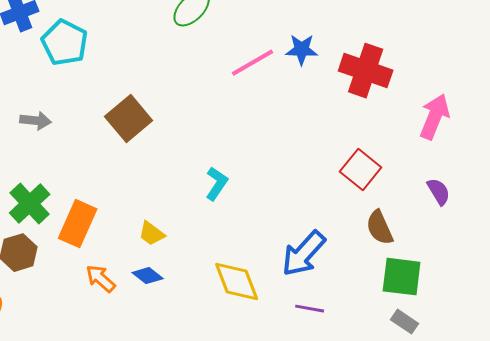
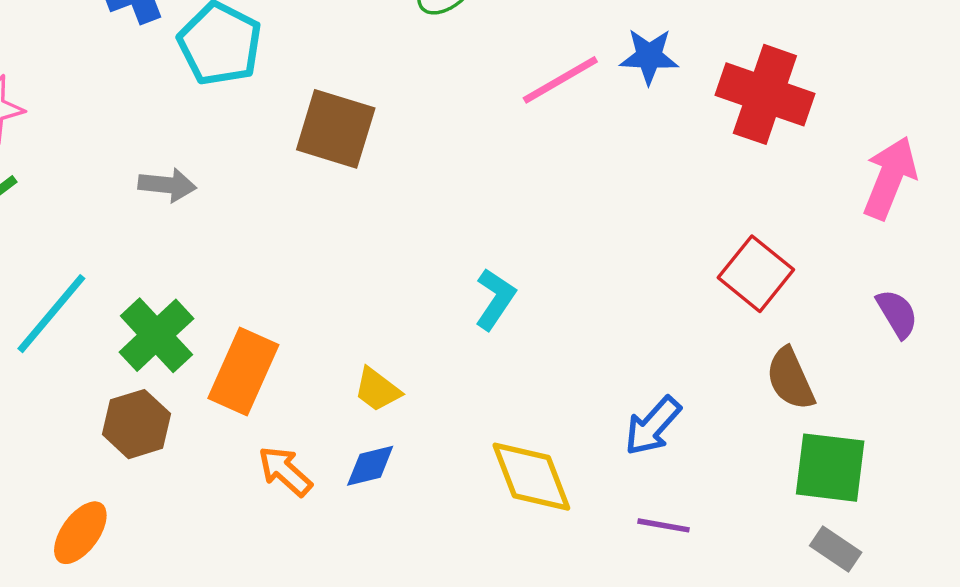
brown square: (129, 119) -> (336, 129), moved, turned -33
blue arrow: (304, 254) -> (653, 426), size x0.7
blue diamond: (148, 276) -> (370, 466), turned -52

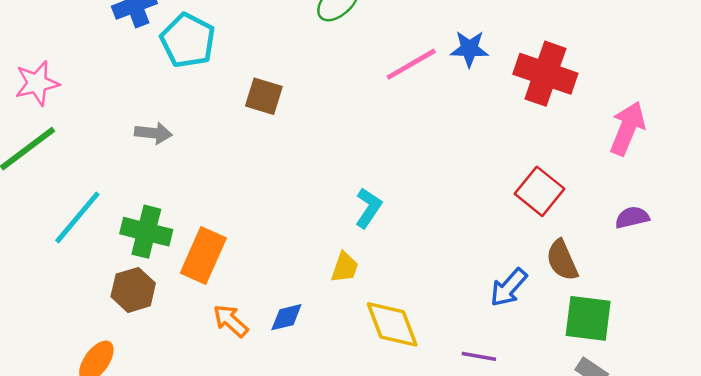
brown square: (336, 129) -> (264, 96), size x0.7
purple semicircle: (897, 314) -> (632, 217), turned -72
green cross: (156, 335) -> (146, 232), turned -33
yellow trapezoid: (377, 390) -> (345, 267), moved, turned -108
blue arrow: (653, 426) -> (509, 288), moved

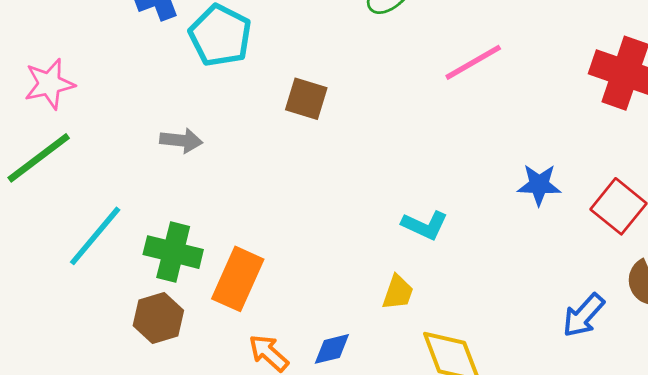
blue star: (469, 49) -> (539, 185), moved
cyan L-shape: (368, 208) -> (425, 225), turned 81

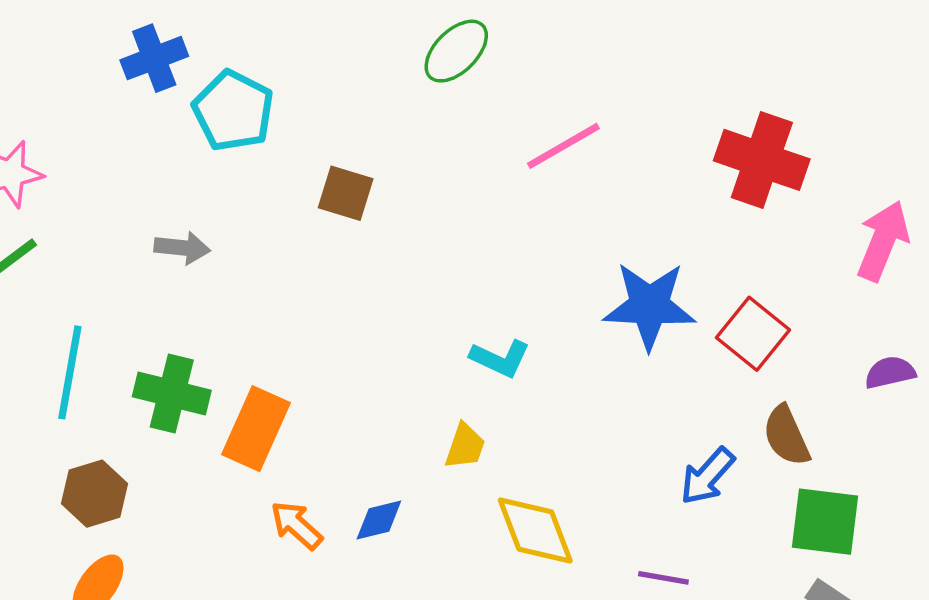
blue star: (539, 185) -> (649, 306), size x1.6
cyan line: (95, 236) -> (70, 372), turned -30
brown hexagon: (158, 318) -> (94, 494), moved

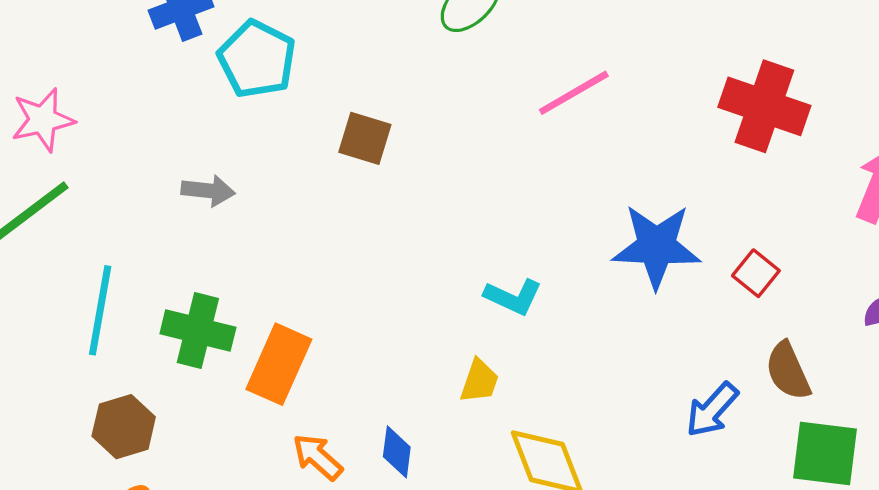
red square: (753, 334) -> (756, 273), size x0.7
blue diamond: (379, 520) -> (397, 452), turned -69

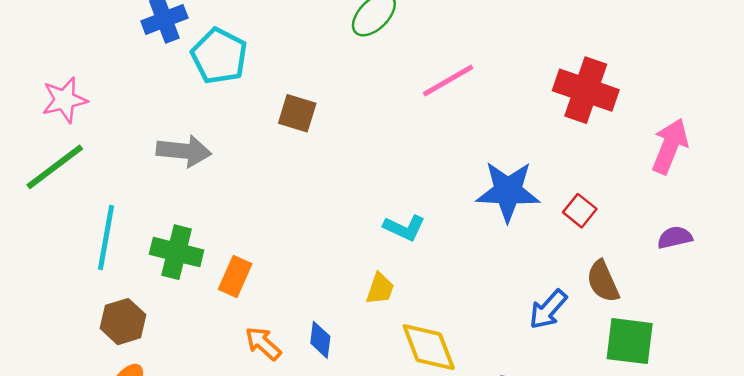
gray arrow: (208, 191) -> (184, 151), size x1.4
orange rectangle: (279, 364) -> (235, 276), size x0.7

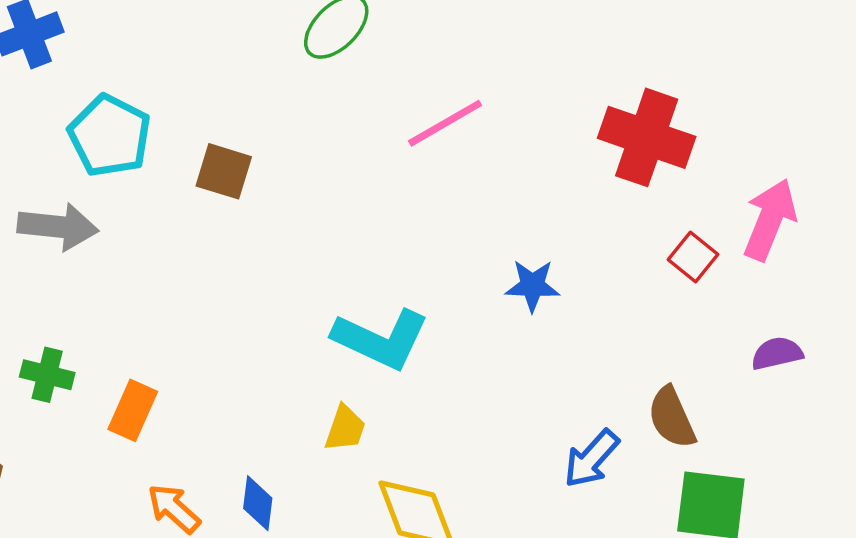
cyan pentagon: (219, 56) -> (110, 136), moved
blue star: (508, 191) -> (532, 286), size x0.6
red square: (580, 211) -> (693, 257), moved
cyan L-shape: (404, 228) -> (381, 339), size x1.6
green cross: (177, 252) -> (47, 375), size x0.7

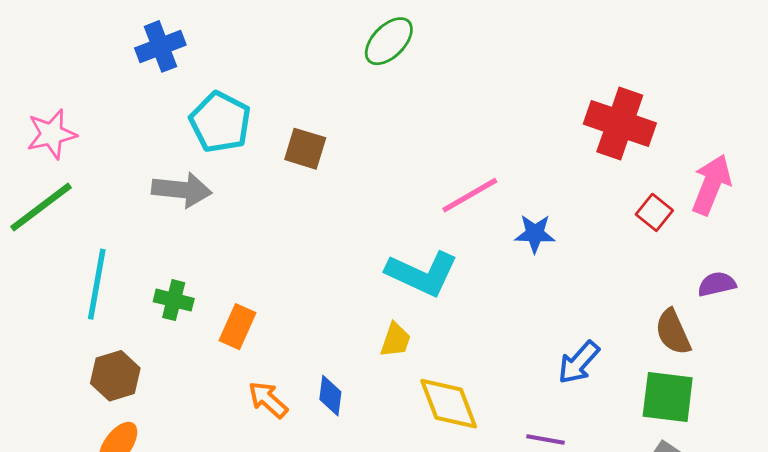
pink line: (445, 123) -> (470, 195), moved
brown semicircle: (672, 418) -> (673, 332), moved

